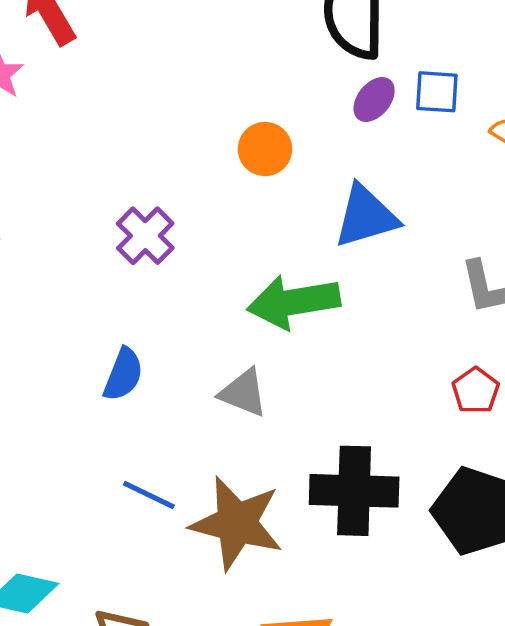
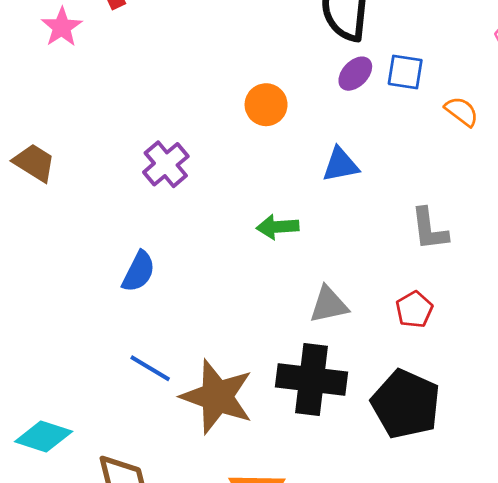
blue triangle: (366, 216) -> (340, 165), size x0.7
green arrow: (294, 302) -> (278, 227), size x0.6
gray triangle: (243, 393) -> (329, 305), moved, turned -39

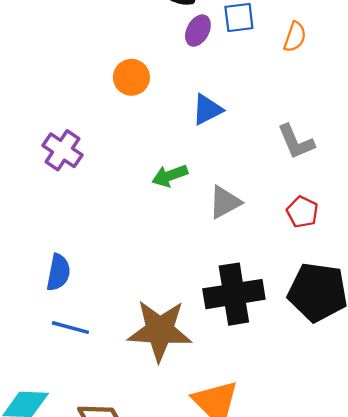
orange semicircle: (462, 111) -> (295, 37), turned 88
blue semicircle: (139, 272) -> (58, 272), moved
gray triangle: (329, 305) -> (225, 202), moved
blue line: (150, 368) -> (70, 328), moved

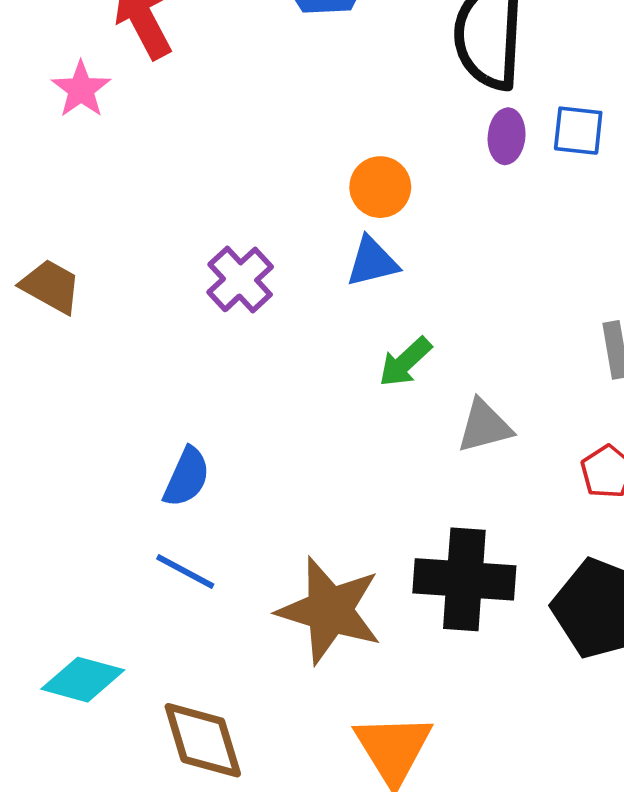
purple ellipse: (198, 31) -> (507, 136), turned -36
blue triangle: (207, 110) -> (372, 262), moved
green arrow: (170, 176) -> (405, 362), turned -36

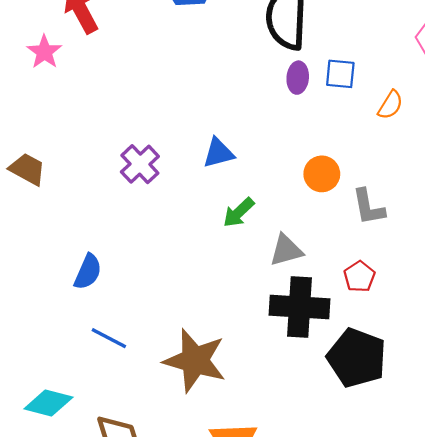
orange circle: (380, 187) -> (322, 174), moved
blue semicircle: (187, 477) -> (88, 272), moved
black cross: (464, 579) -> (299, 307), moved

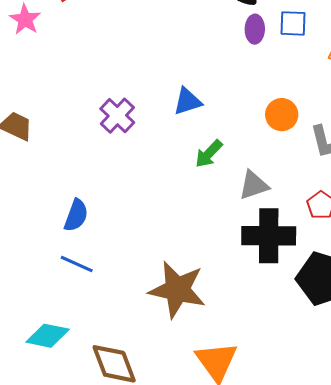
blue line: (109, 338) -> (77, 264), moved

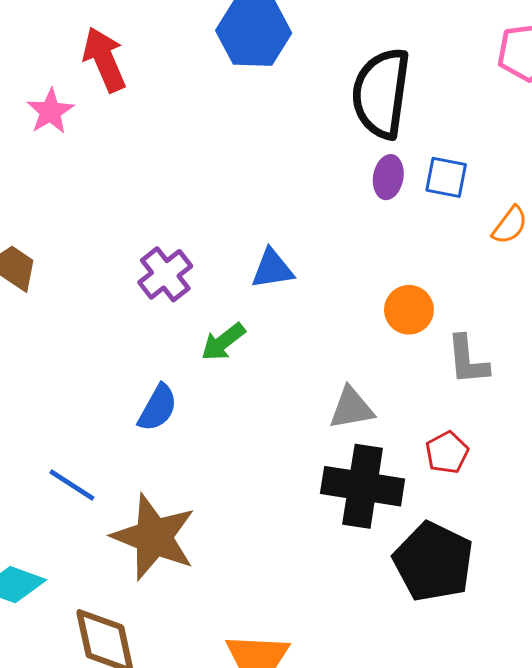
green arrow: (209, 154) -> (223, 342), moved
blue semicircle: (76, 215) -> (158, 408), moved
brown star: (177, 290) -> (154, 537), moved

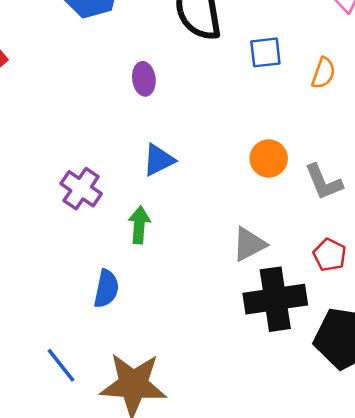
purple ellipse: (388, 177) -> (144, 79), moved
green arrow: (223, 342) -> (139, 225), turned 150
blue line: (72, 485) -> (61, 365), turned 36

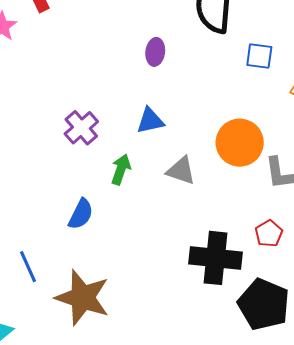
orange circle: (269, 159) -> (240, 143), size x1.5
gray triangle: (249, 244) -> (181, 171), moved, turned 32

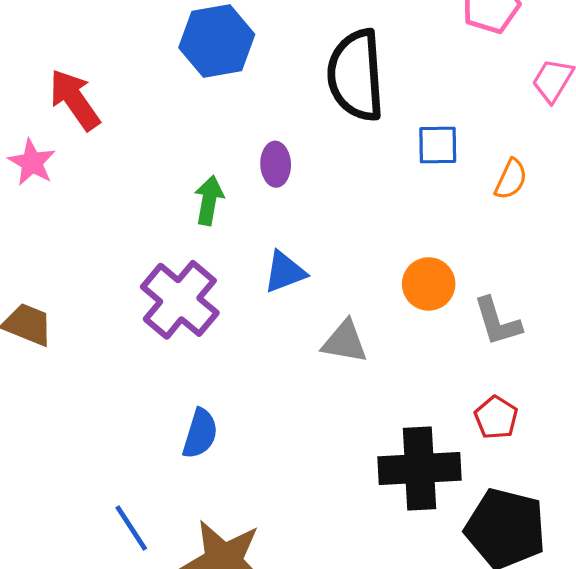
purple cross: (81, 128) -> (180, 300), size x1.4
orange circle: (240, 143) -> (429, 284), size x0.7
green arrow: (121, 169) -> (209, 200), moved

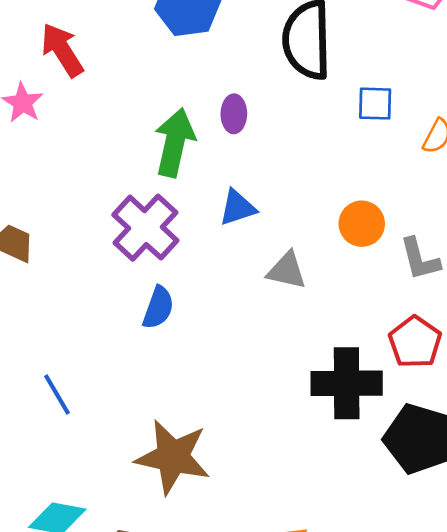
green arrow: (209, 200) -> (175, 143), size x1.6
red pentagon: (496, 418) -> (415, 342), size x1.4
blue semicircle: (200, 434) -> (158, 308), moved
blue line: (131, 528) -> (57, 394), moved

